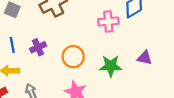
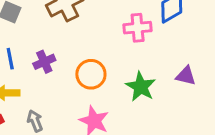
green star: (111, 66) -> (141, 87), turned 30

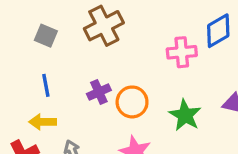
purple cross: (44, 62) -> (99, 92), moved

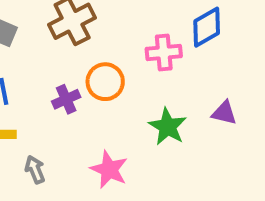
orange circle: (132, 102) -> (105, 82), moved

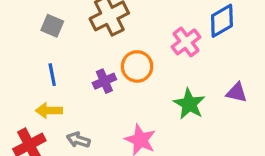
pink cross: (164, 52) -> (186, 42), turned -32
gray arrow: (35, 169) -> (78, 140), turned -50

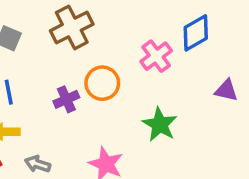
purple triangle: (237, 93) -> (226, 90), moved

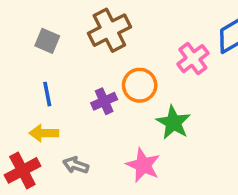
green star: (160, 124) -> (173, 123), moved

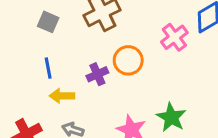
green star: (173, 123) -> (171, 117), moved
yellow arrow: (44, 133) -> (62, 96), moved

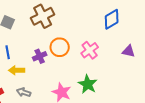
pink cross: (174, 37) -> (90, 50), moved

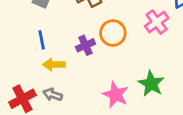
pink cross: (90, 50) -> (157, 22), moved
gray arrow: (24, 92) -> (53, 95), moved

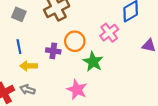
purple cross: (85, 45) -> (53, 51), turned 32
green star: (151, 84) -> (93, 62), moved

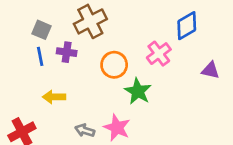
blue line: (19, 47) -> (40, 56), moved
purple cross: (53, 51) -> (67, 52), moved
gray arrow: (28, 90) -> (85, 130), moved

